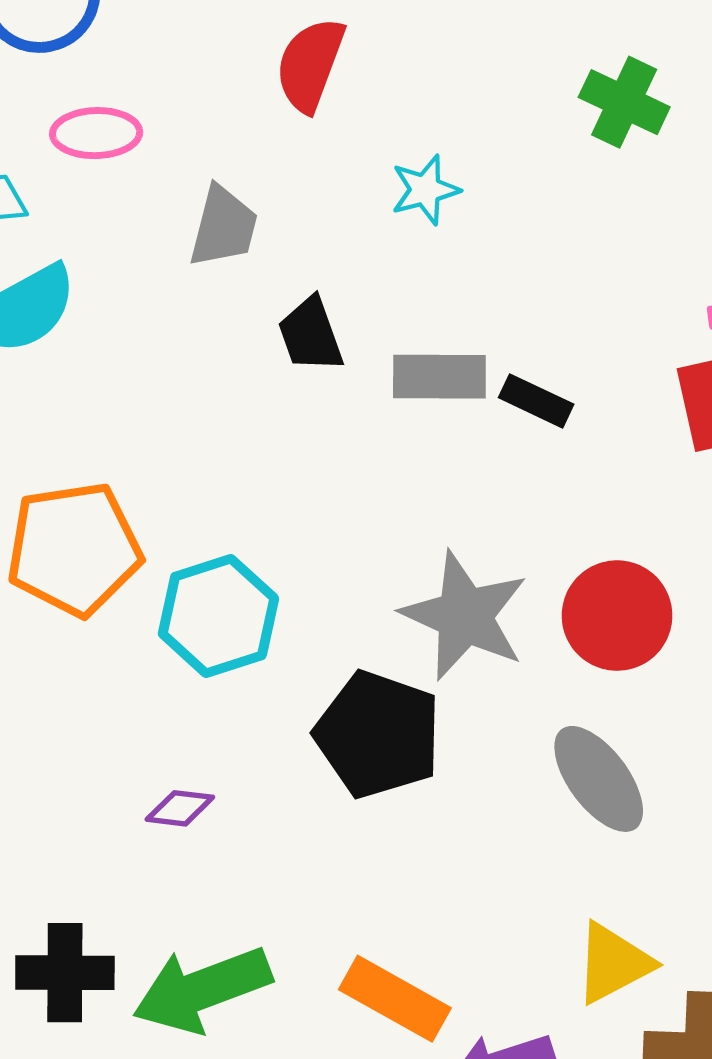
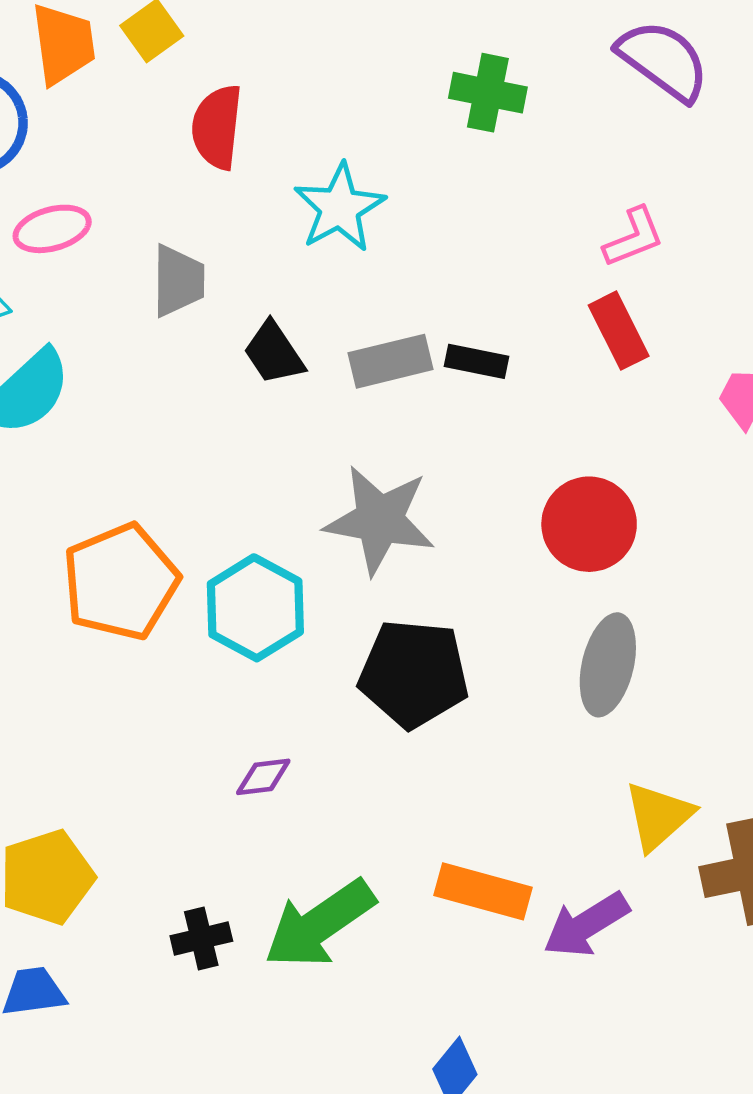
cyan star: (425, 190) -> (340, 208), size x1.5
gray star: (465, 616) -> (380, 520), moved
gray ellipse: (599, 779) -> (608, 665), turned 64
black cross: (65, 973) -> (201, 939), size x0.7

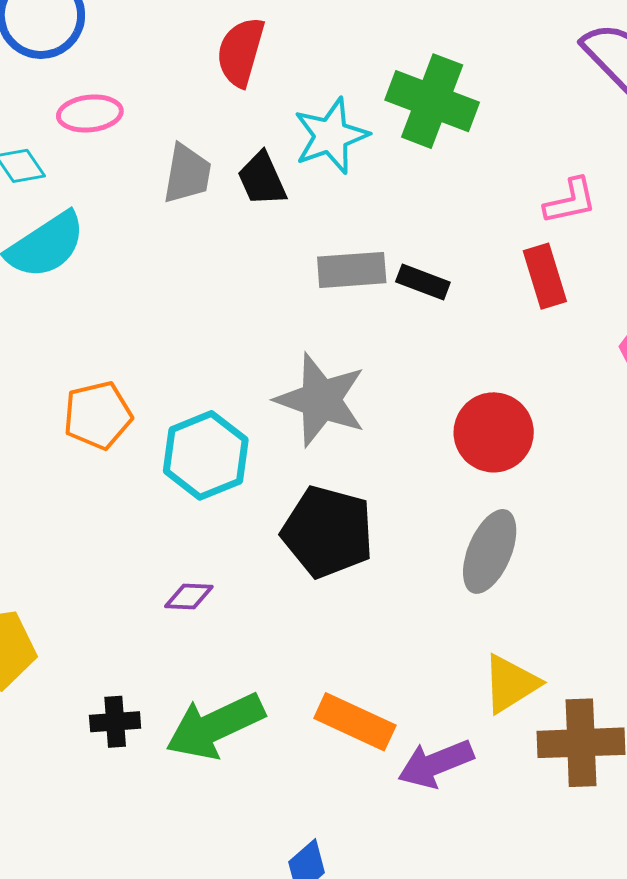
green cross: (488, 93) -> (432, 101), moved, size x1.4
black trapezoid: (274, 353) -> (262, 179), moved
orange pentagon: (121, 582) -> (98, 415), size x0.7

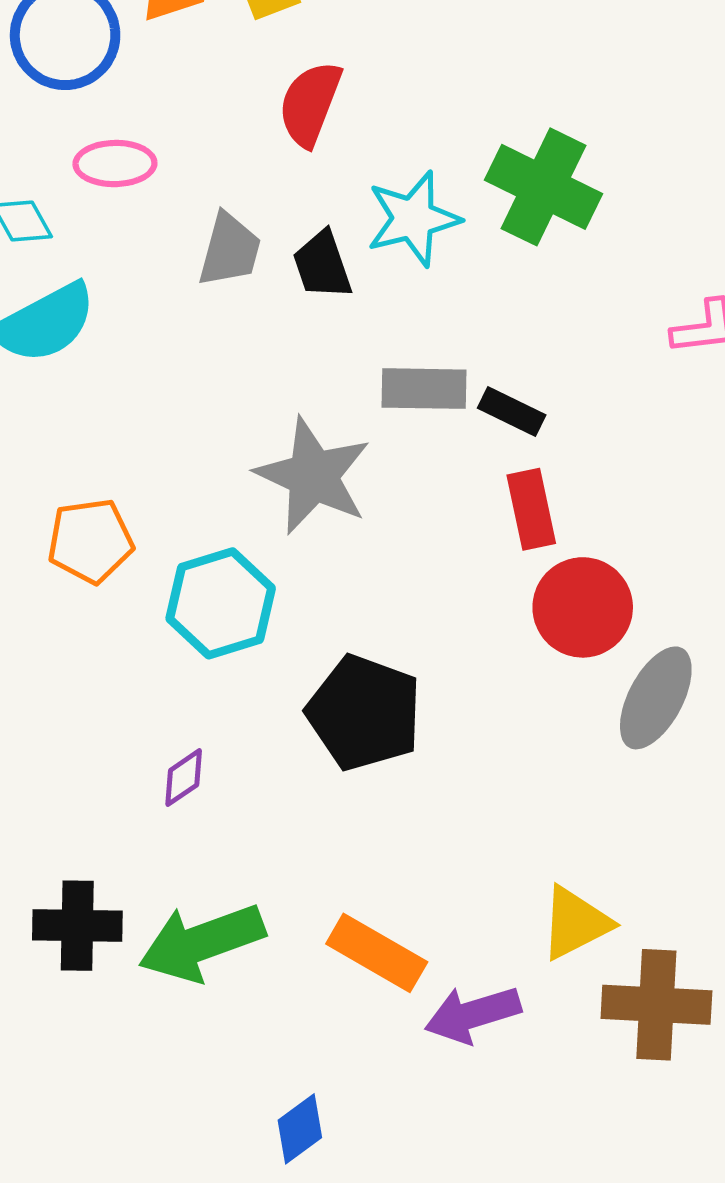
red rectangle: (545, 276) -> (531, 509), moved
gray star: (321, 400) -> (313, 476), moved
gray ellipse: (490, 551) -> (656, 698), moved
purple diamond: (189, 596) -> (184, 778), turned -42
black cross: (115, 722) -> (77, 926), size x1.4

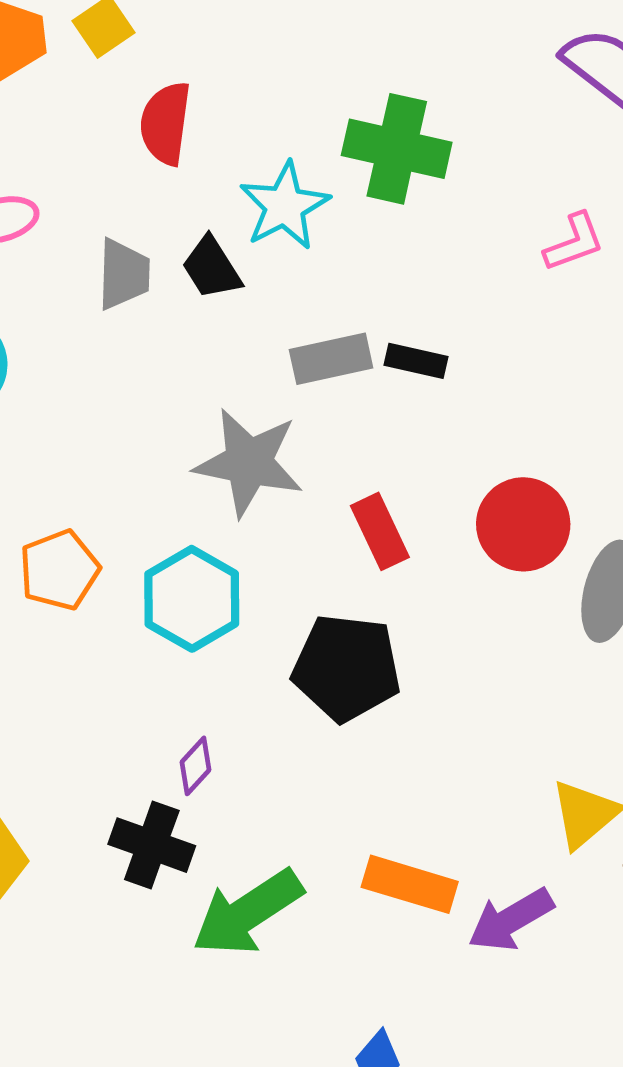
red rectangle: (531, 509) -> (380, 531), moved
black cross: (77, 926) -> (152, 845), moved, turned 32

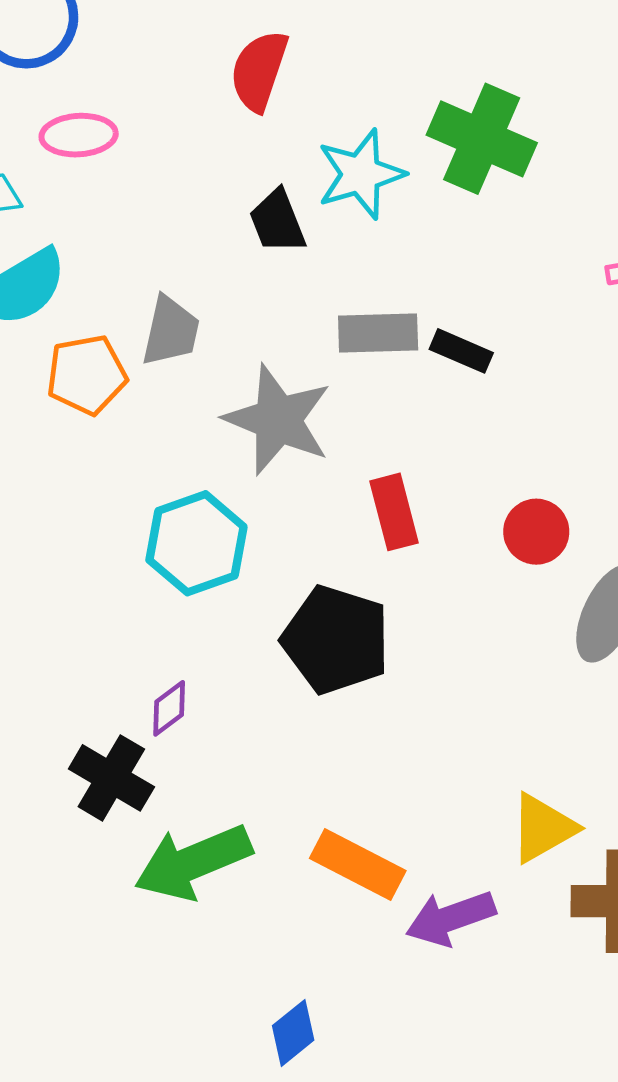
gray trapezoid: (124, 274) -> (171, 331), moved
red circle: (523, 524) -> (536, 532), size x0.7
orange pentagon: (59, 570) -> (87, 375), moved

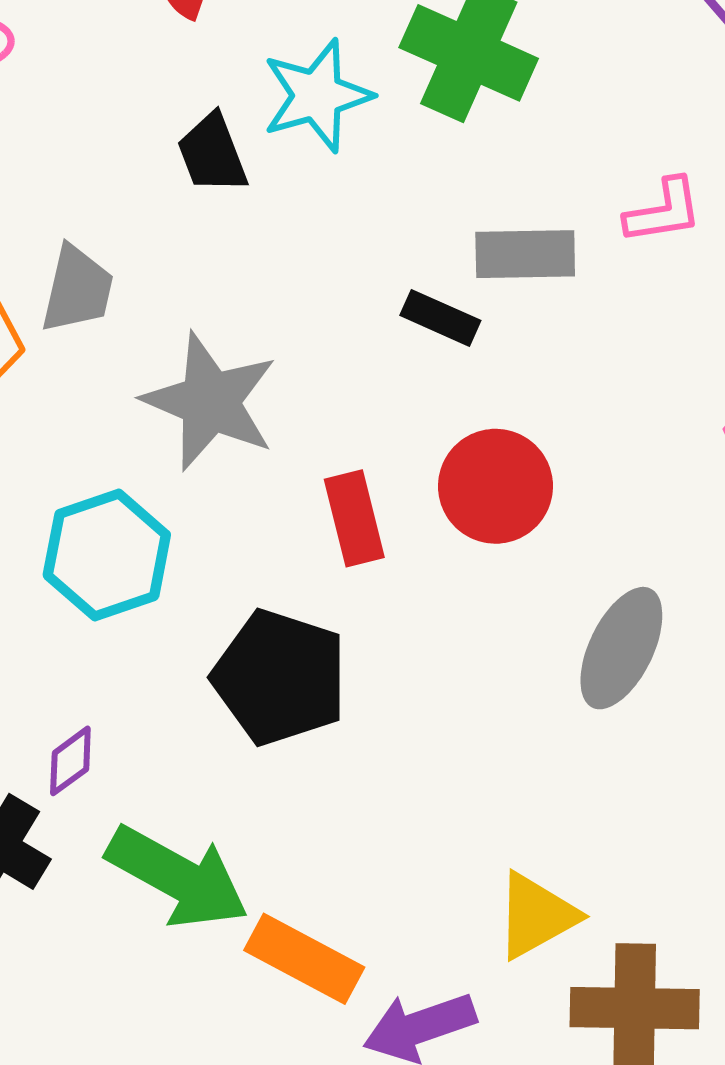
gray rectangle: (378, 333) -> (525, 254), moved
red circle: (536, 532) -> (496, 486), moved, size x1.4
green arrow: (193, 862) -> (177, 877), moved, turned -129

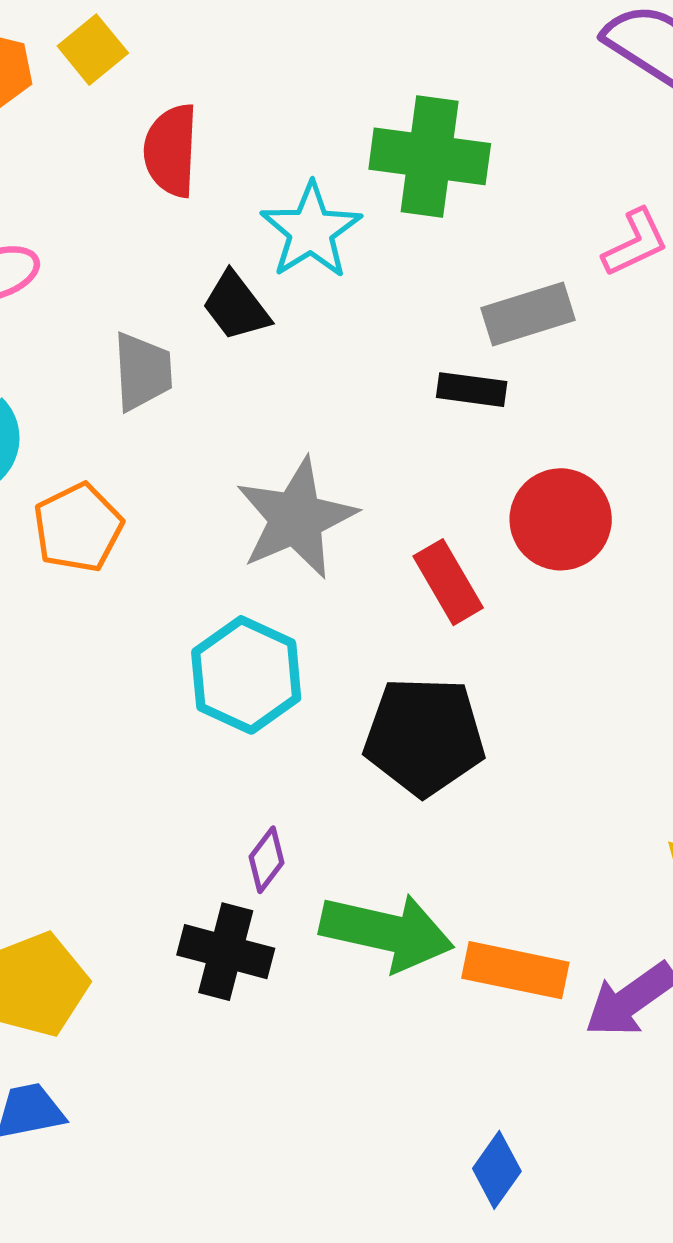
gray trapezoid: (77, 289) -> (142, 372), moved
gray star: (210, 402) -> (296, 518), turned -30

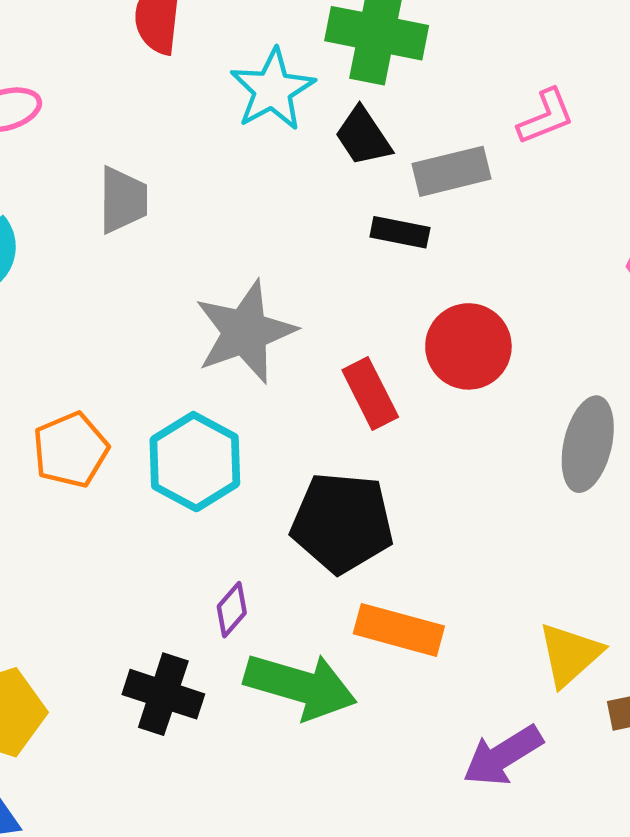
black trapezoid: (236, 306) -> (363, 136), moved
orange pentagon: (78, 528) -> (71, 450), moved
purple diamond: (267, 860) -> (232, 610), moved
orange rectangle: (515, 970) -> (399, 630), moved

